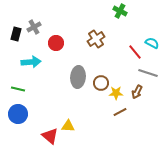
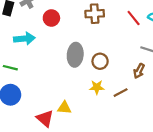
brown cross: (96, 39) -> (95, 14), turned 30
red line: (135, 52) -> (134, 18), moved
yellow star: (116, 93) -> (97, 87), moved

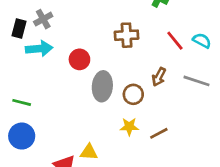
red circle: (51, 18) -> (79, 59), moved
cyan arrow: (24, 39) -> (39, 49), moved
brown arrow: (139, 71) -> (159, 77), moved

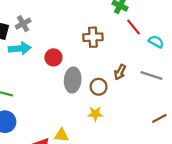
red line: (175, 41) -> (133, 27), moved
brown line: (159, 133) -> (159, 118), moved

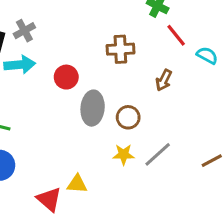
brown arrow: (120, 72) -> (164, 80), moved
gray line: (152, 75) -> (158, 154), moved, turned -60

